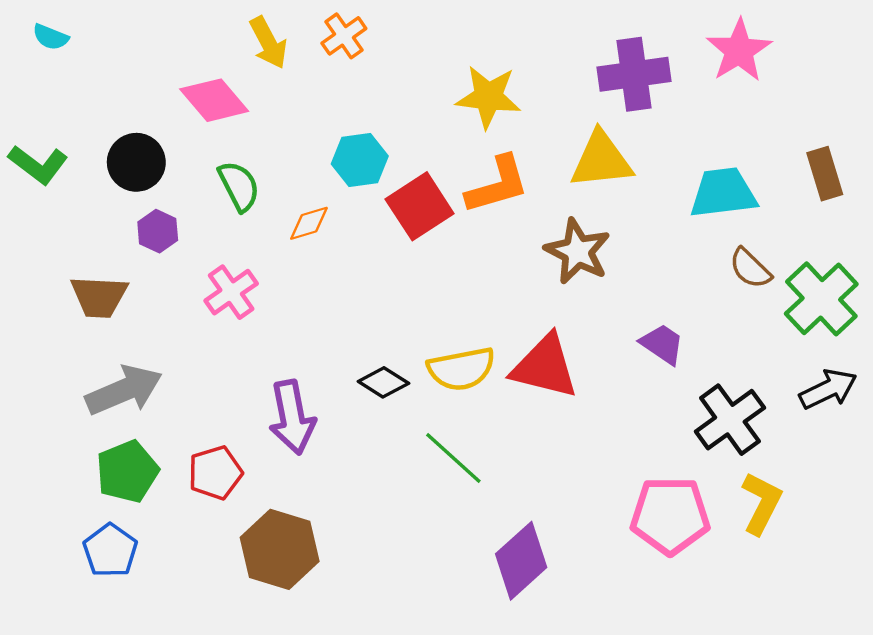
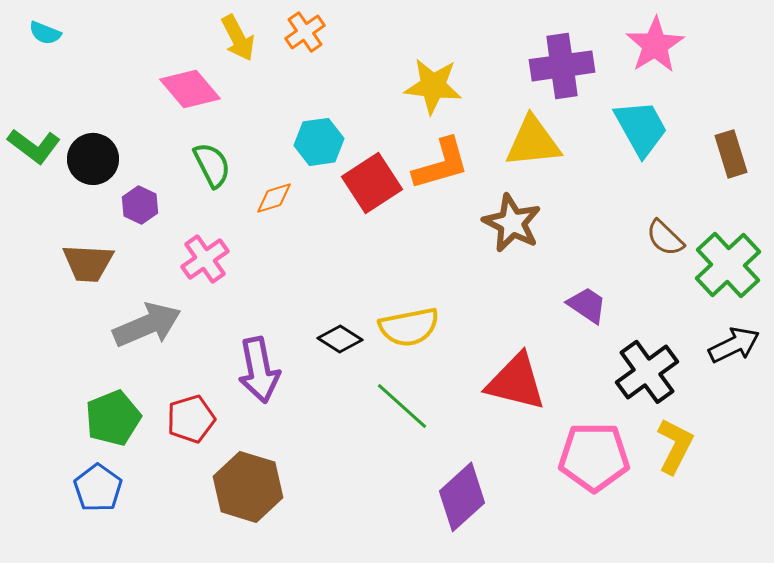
black circle: (136, 162) -> (93, 159), moved
cyan trapezoid: (723, 193) -> (641, 128), moved, turned 68
red triangle: (545, 367) -> (516, 382), moved
gray arrow: (124, 390) -> (147, 325), moved

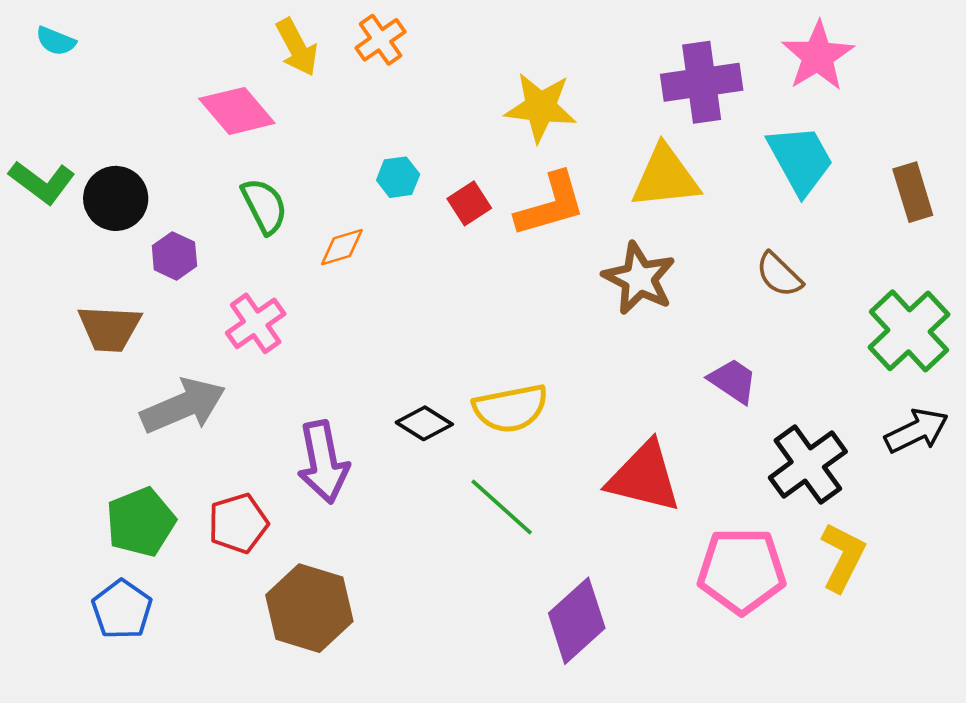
cyan hexagon: (319, 142) -> (398, 177), size x0.7
red square: (372, 183) -> (469, 203), moved, size x0.6
brown semicircle: (665, 238) -> (779, 275), moved

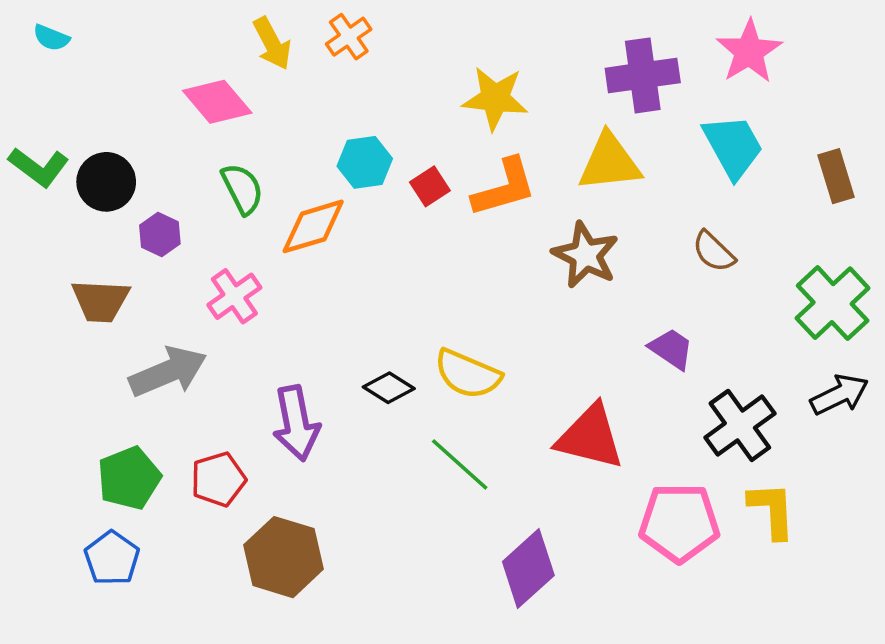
cyan hexagon: (398, 177) -> (365, 162), size x1.4
orange diamond: (342, 247) -> (313, 226), size x1.6
yellow semicircle: (510, 408) -> (468, 374), turned 34
yellow L-shape: (843, 557) -> (772, 510), turned -30

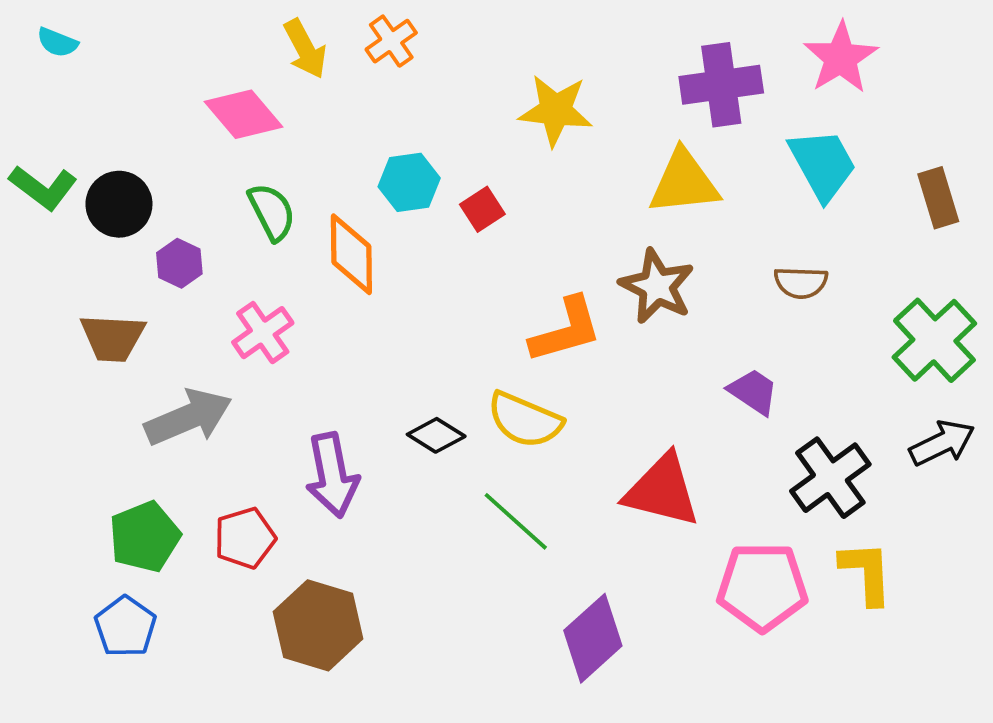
orange L-shape: (504, 188) -> (566, 330), moved
orange diamond: (313, 226) -> (351, 254), turned -74
brown semicircle: (714, 252) -> (801, 283), turned -42

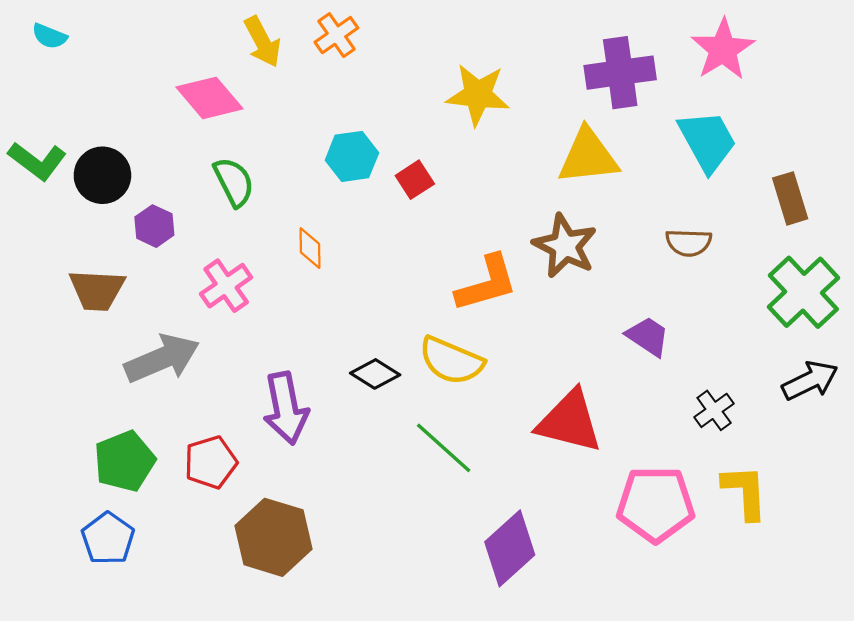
brown rectangle: (938, 198) -> (790, 198), moved
orange diamond: (351, 254) -> (310, 248), moved, size x0.6
black cross: (830, 478) -> (714, 410), size x0.6

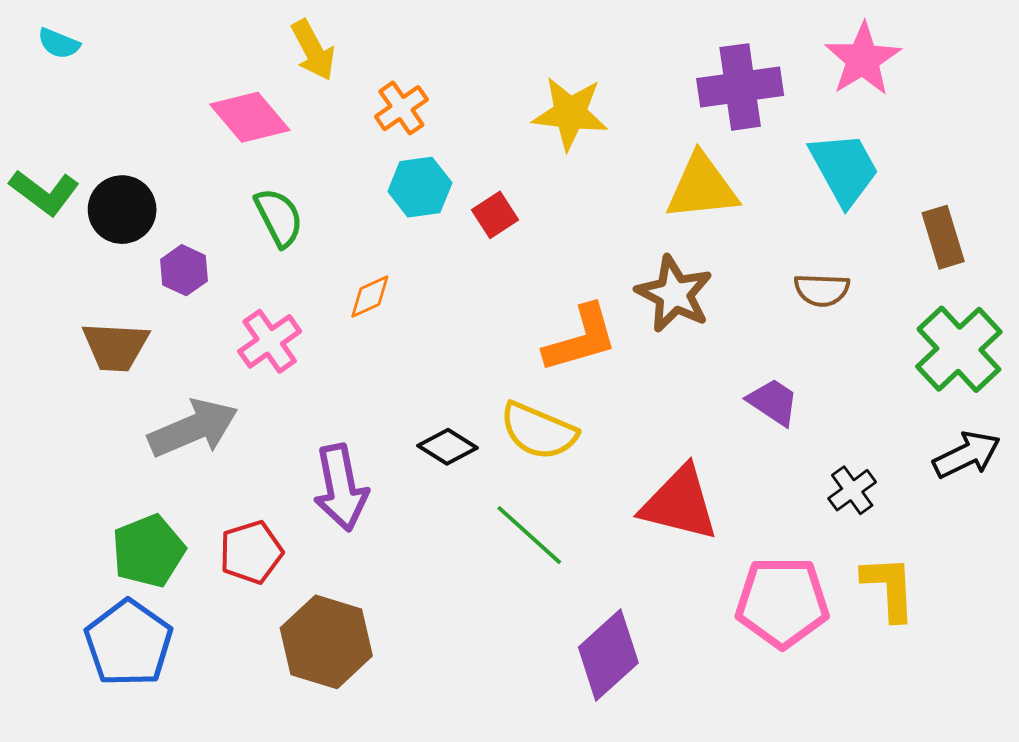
orange cross: (336, 35) -> (401, 108), moved
orange diamond: (310, 248) -> (370, 297), turned 66
blue pentagon: (108, 538) -> (129, 643), size x1.4

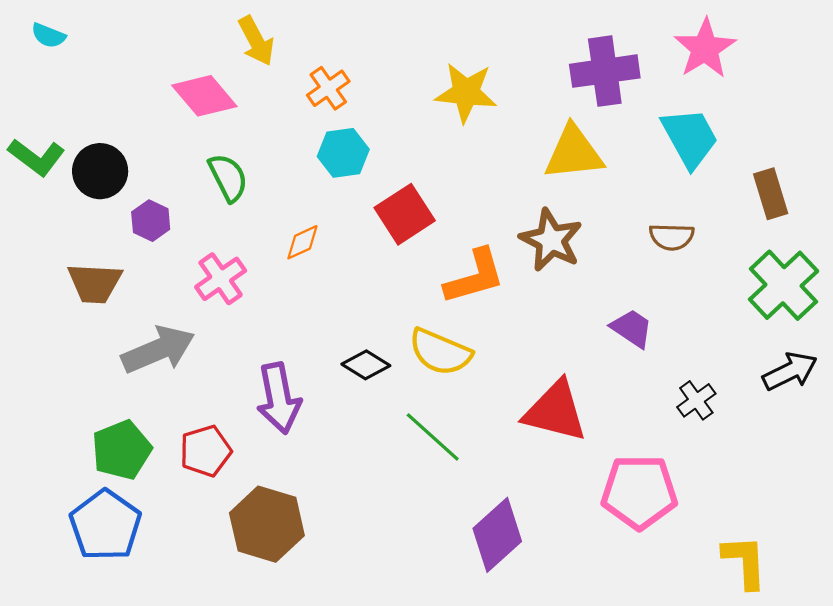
red square: (495, 215) -> (405, 214), moved, size x1.6
yellow L-shape: (889, 588) -> (745, 562), moved

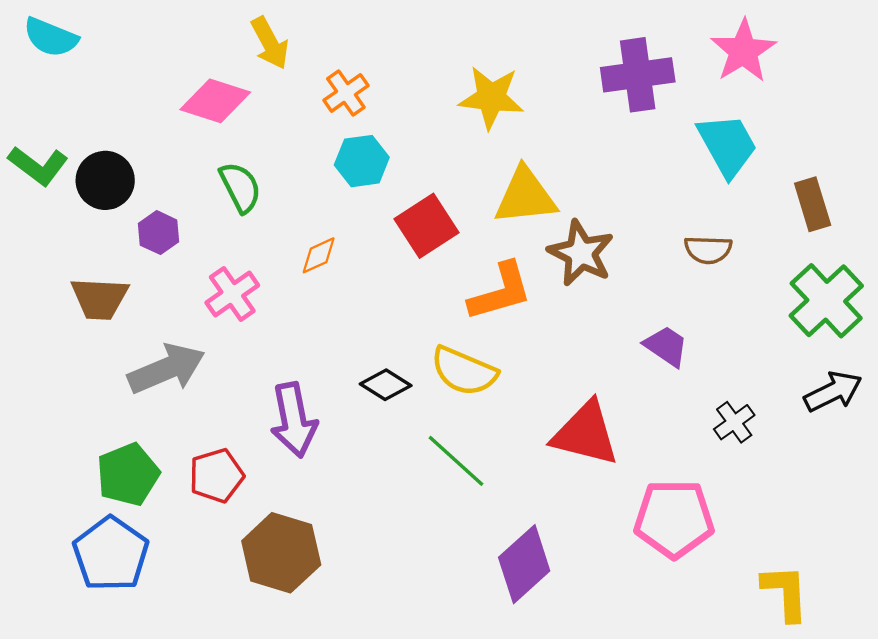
cyan semicircle: (48, 36) -> (51, 37), size x1.5
pink diamond: (204, 96) -> (215, 101), turned -32
yellow triangle: (574, 153) -> (525, 196), moved

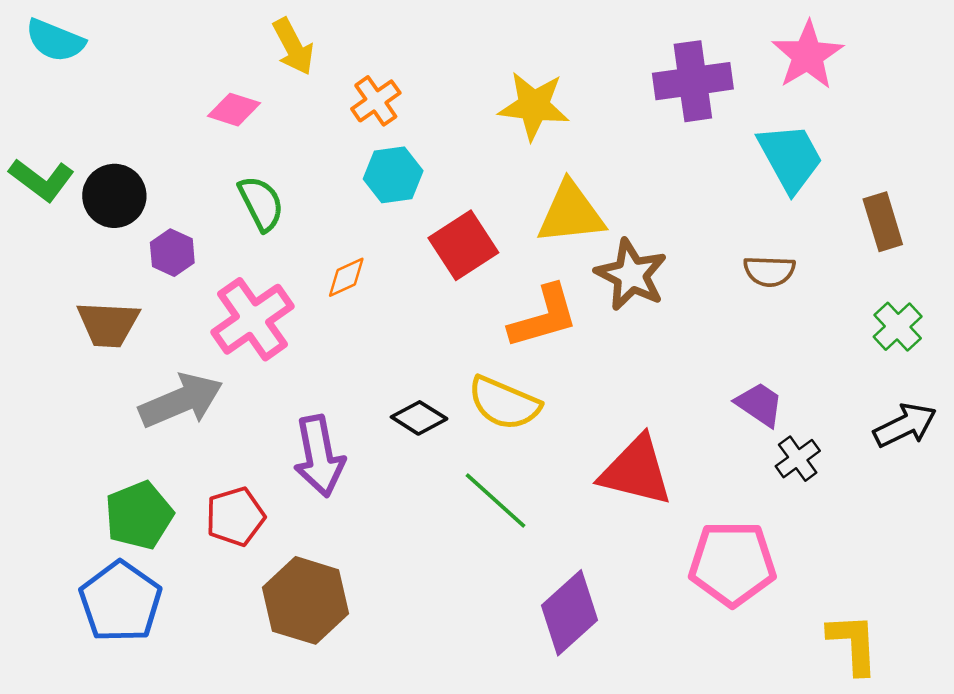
pink diamond: (215, 101) -> (234, 110), size x0.7
pink cross: (232, 294) -> (253, 319), size x1.4
green cross: (826, 301) -> (898, 327), size x0.6
purple trapezoid: (666, 346) -> (759, 404), moved

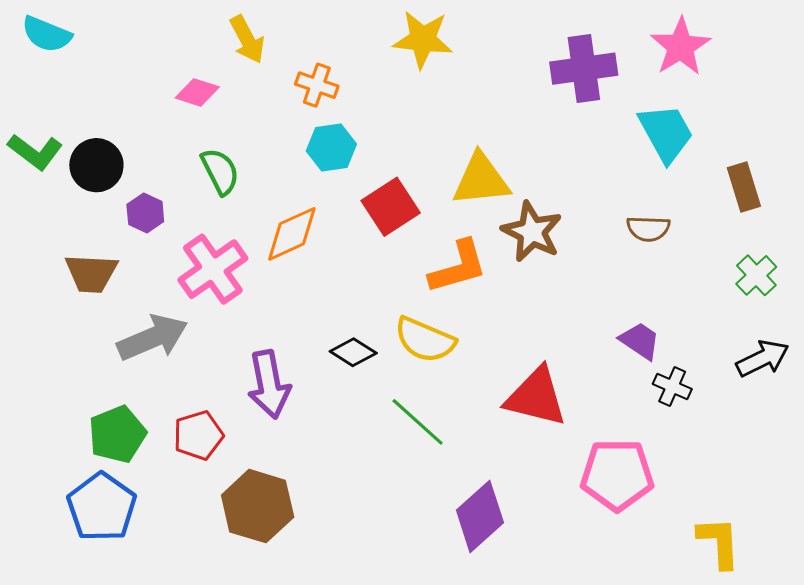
orange cross: (376, 101) -> (317, 85), turned -36
yellow star: (534, 106) -> (423, 39), moved
orange diamond: (346, 277) -> (292, 234), size x1.6
black cross: (798, 459) -> (672, 387), turned -30

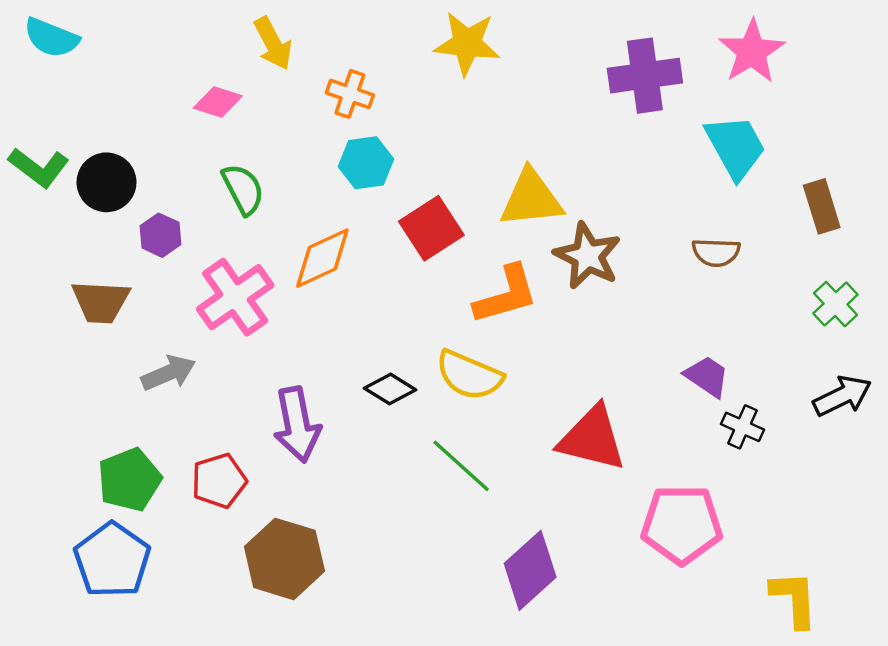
gray arrow: (153, 338) -> (168, 373), size x0.7

